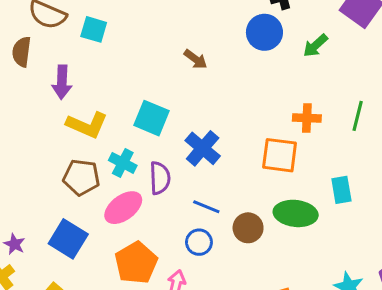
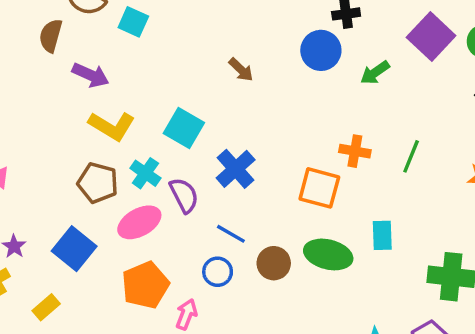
purple arrow: (62, 82) -> (91, 75), turned -76
purple semicircle: (160, 178) -> (184, 195), turned -32

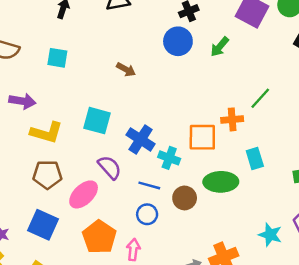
cyan square: (133, 22) -> (57, 58), moved
orange cross: (355, 151) -> (232, 119), moved
green line: (411, 156) -> (260, 98), turned 35
cyan cross: (145, 173) -> (169, 158), moved

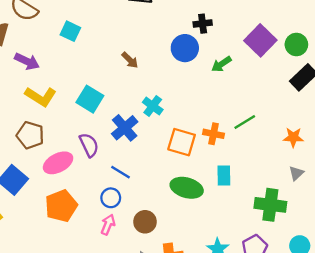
cyan cross: (169, 158) -> (153, 106), moved
brown circle: (185, 198) -> (145, 222), moved
pink arrow: (133, 250) -> (108, 225), moved

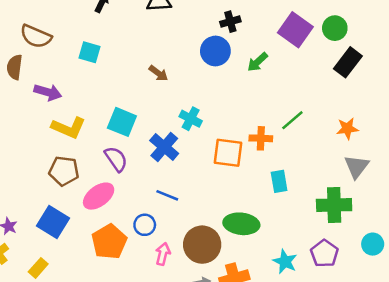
purple semicircle: (89, 145) -> (116, 159), moved
gray triangle: (296, 173) -> (357, 167), size x1.5
green ellipse: (187, 188) -> (241, 224), moved
blue circle: (111, 198) -> (145, 225), moved
brown circle: (145, 222) -> (202, 245), size x1.5

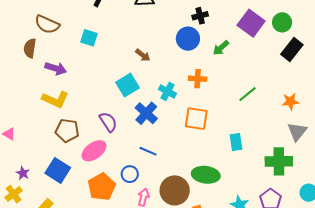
cyan square: (122, 122) -> (128, 85), moved, turned 35
yellow L-shape: (69, 128) -> (55, 99), moved
orange cross: (261, 138) -> (198, 79), moved

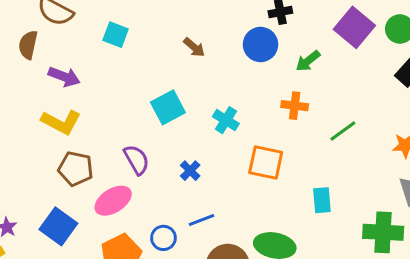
brown arrow: (143, 55) -> (194, 47), moved
orange cross: (198, 79) -> (295, 106), moved
blue cross: (146, 113) -> (190, 171), moved, size x0.6
blue line: (148, 151) -> (201, 220), moved, turned -48

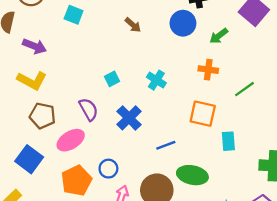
cyan square: (168, 107) -> (112, 79), moved, size x0.6
orange square: (266, 163) -> (203, 114), moved
blue cross: (190, 171) -> (129, 118), size x1.6
blue line: (201, 220) -> (166, 145), moved

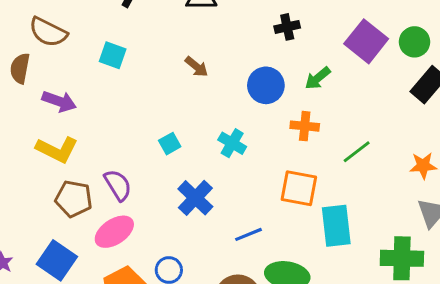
blue circle: (183, 23) -> (266, 85), moved
purple semicircle: (89, 109) -> (118, 185), moved
cyan rectangle: (228, 141) -> (336, 226), size x1.5

